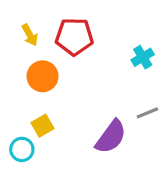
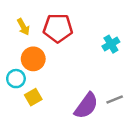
gray line: (147, 113) -> (115, 100), moved
cyan circle: (22, 149) -> (16, 79), moved

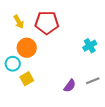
cyan cross: (111, 44) -> (90, 46), moved
purple semicircle: (86, 106) -> (70, 86), size x0.6

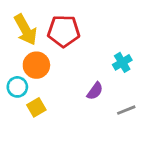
yellow arrow: (19, 22) -> (26, 30), size x1.6
purple semicircle: (70, 86) -> (95, 91), moved

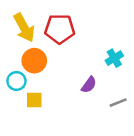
yellow square: (36, 107) -> (34, 100), turned 30

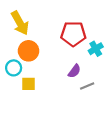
red pentagon: (60, 29) -> (73, 34), moved
gray line: (118, 103) -> (87, 86), moved

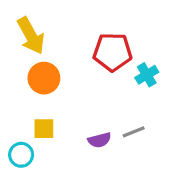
cyan circle: (14, 68) -> (21, 155), moved
purple semicircle: (74, 71) -> (99, 140), moved, turned 40

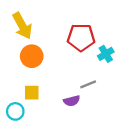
gray line: (134, 132) -> (88, 84), moved

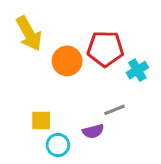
orange circle: (32, 56) -> (67, 61), moved
cyan circle: (15, 111) -> (58, 145), moved

